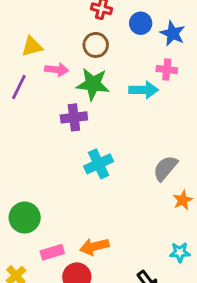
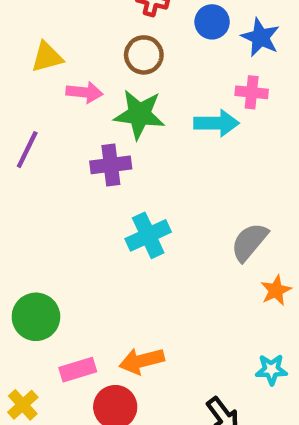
purple line: (19, 87) -> (27, 150), moved

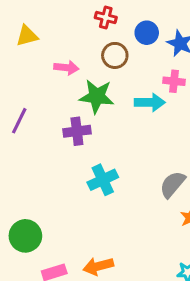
brown circle: (144, 55) -> (115, 55), moved
yellow triangle: (47, 57) -> (27, 36), moved
pink arrow: (84, 92) -> (66, 68), moved

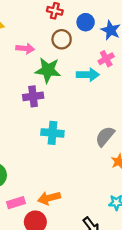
pink cross: (174, 81) -> (106, 59), turned -35
cyan cross: (103, 180) -> (52, 133), turned 30

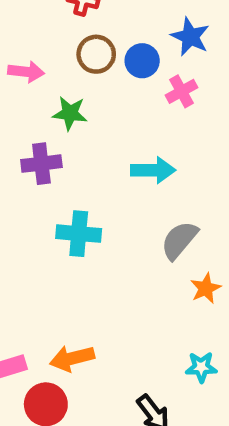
blue circle: (86, 22) -> (142, 61), moved
green star: (48, 70) -> (70, 113), size x0.7
cyan arrow: (88, 75) -> (153, 170), moved

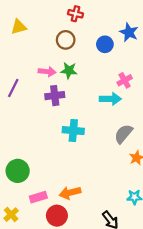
brown circle: (96, 54) -> (66, 40), moved
pink arrow: (26, 72) -> (47, 72), moved
pink cross: (182, 91) -> (125, 80), moved

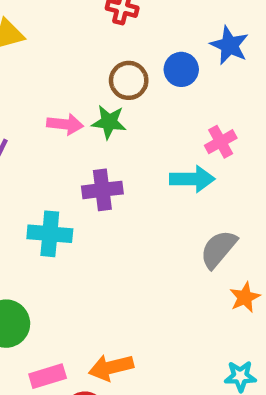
brown circle: (66, 40) -> (129, 80), moved
purple cross: (55, 96) -> (102, 190), moved
cyan cross: (73, 131) -> (50, 234), moved

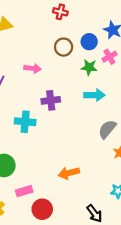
green star: (109, 122) -> (89, 67), moved
pink cross: (221, 142) -> (109, 57), moved
orange arrow: (111, 367) -> (69, 173), moved

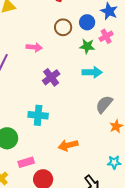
purple cross: (51, 100) -> (51, 77), turned -30
cyan cross: (25, 122) -> (38, 115), moved

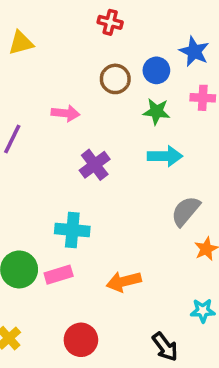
pink cross: (106, 36) -> (203, 98), moved, turned 32
pink rectangle: (26, 162) -> (59, 275), moved

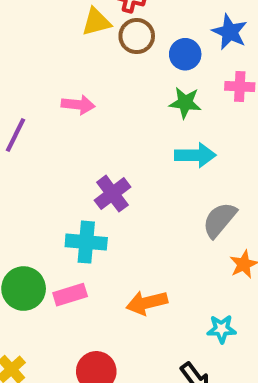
yellow triangle: (21, 43) -> (96, 22), moved
brown circle: (115, 79) -> (137, 36), moved
purple cross: (95, 165) -> (112, 194), moved
cyan star: (203, 311) -> (222, 329), moved

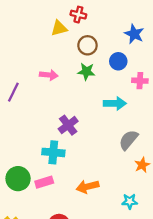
brown circle: (137, 36) -> (87, 45), moved
blue circle: (185, 54) -> (118, 61), moved
pink cross: (240, 87) -> (140, 81), moved
green star: (185, 103) -> (86, 72), moved

